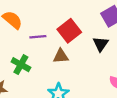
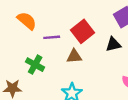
black triangle: (101, 44) -> (113, 44), turned 42

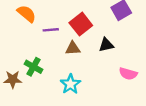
black triangle: (113, 44) -> (106, 45), moved
green cross: (35, 65) -> (33, 67), moved

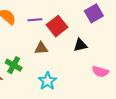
purple line: (51, 30) -> (35, 20), moved
brown triangle: (73, 48) -> (41, 48), moved

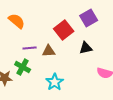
purple square: (94, 13) -> (89, 18), moved
purple line: (35, 20) -> (30, 48), moved

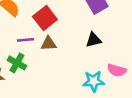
red square: (64, 30) -> (45, 18), moved
cyan star: (55, 82) -> (94, 81), moved, turned 30

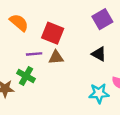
red square: (45, 18) -> (53, 33), turned -30
black triangle: (94, 40) -> (99, 54), turned 42

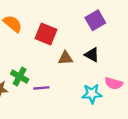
purple line: (34, 54) -> (41, 88), moved
brown triangle: (56, 57) -> (65, 58), moved

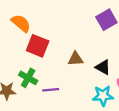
red square: (46, 34) -> (38, 46), moved
black triangle: (92, 55) -> (103, 67), moved

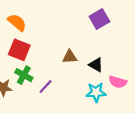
red square: (38, 46) -> (19, 50), moved
purple line: (51, 90) -> (46, 87), turned -42

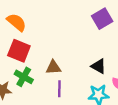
brown triangle: (70, 57) -> (53, 67), moved
purple line: (46, 87) -> (59, 89), moved, turned -42

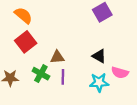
red square: (19, 51) -> (26, 42), turned 30
green cross: (24, 77) -> (41, 74), moved

